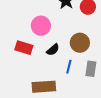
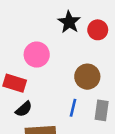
black semicircle: (53, 50) -> (24, 109), moved

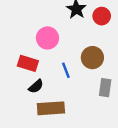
blue line: (73, 108) -> (66, 70), moved, turned -35

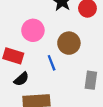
brown circle: (92, 58) -> (69, 43), moved

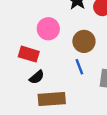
blue line: (52, 63) -> (79, 67), moved

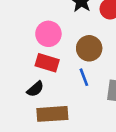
red rectangle: (29, 54) -> (47, 63), moved

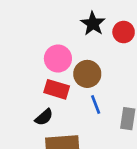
brown circle: (89, 48) -> (87, 74), moved

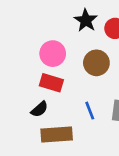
brown circle: (87, 74) -> (96, 63), moved
blue line: (96, 105) -> (90, 111), moved

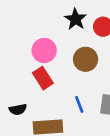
red rectangle: (51, 83) -> (43, 78), turned 40
black semicircle: (39, 109) -> (18, 109), moved, turned 30

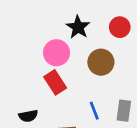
black star: (75, 19) -> (78, 27), moved

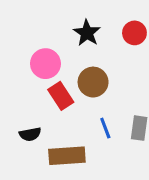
pink circle: (57, 53) -> (45, 64), moved
brown circle: (101, 62) -> (93, 82), moved

